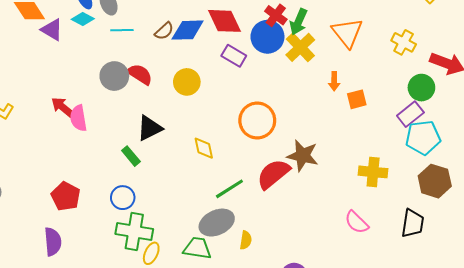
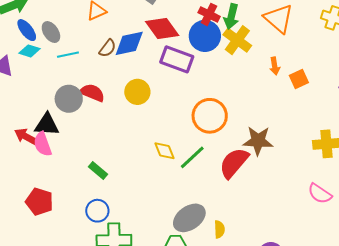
purple rectangle: (234, 56) -> (177, 59), size x1.4
black triangle: (150, 128) -> (47, 125), moved, turned 40
green line: (229, 189) -> (192, 157), moved
red pentagon: (66, 196) -> (39, 202), moved

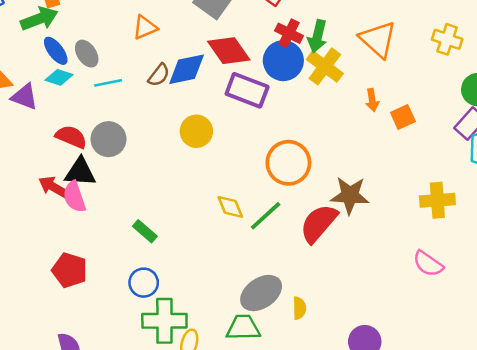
red semicircle: (92, 93) -> (71, 137), moved

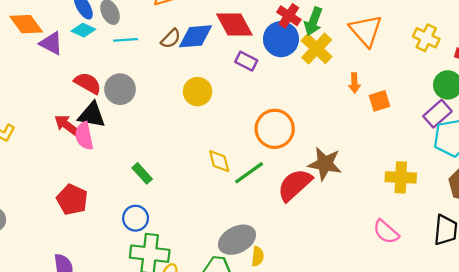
purple rectangle: (247, 90) -> (246, 61), size x0.6
yellow semicircle: (299, 308) -> (258, 256), moved

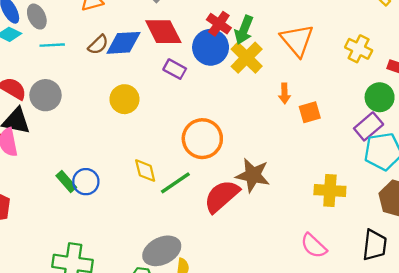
blue circle: (136, 218) -> (86, 182), moved

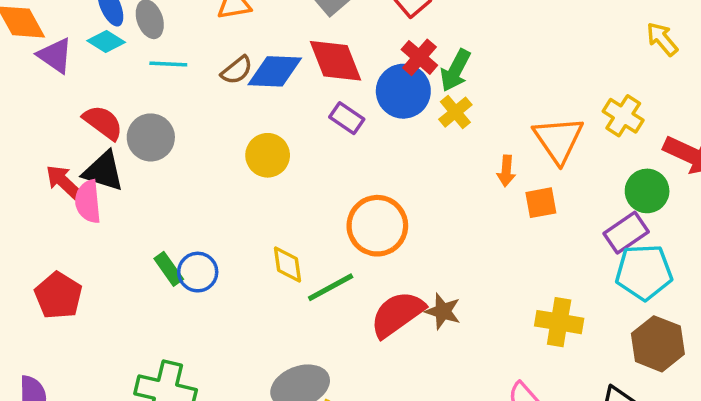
orange triangle: (297, 40) -> (558, 140), moved
yellow cross: (247, 58) -> (455, 112), size x0.7
brown star: (253, 175) -> (443, 311), moved, size x0.7

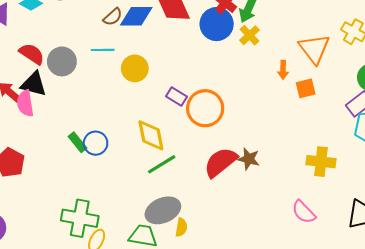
cyan line: (168, 64) -> (103, 50), moved
purple rectangle: (347, 118) -> (177, 97), moved
yellow diamond: (288, 264) -> (151, 135), size x1.4
green line: (331, 287) -> (162, 164), moved

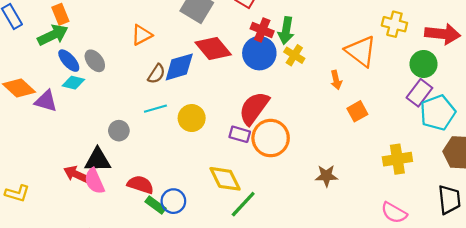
red semicircle: (32, 54) -> (140, 185), moved
gray circle: (62, 61) -> (119, 131), size x0.7
orange square: (306, 88) -> (357, 111), moved
red semicircle: (221, 162) -> (254, 108), moved

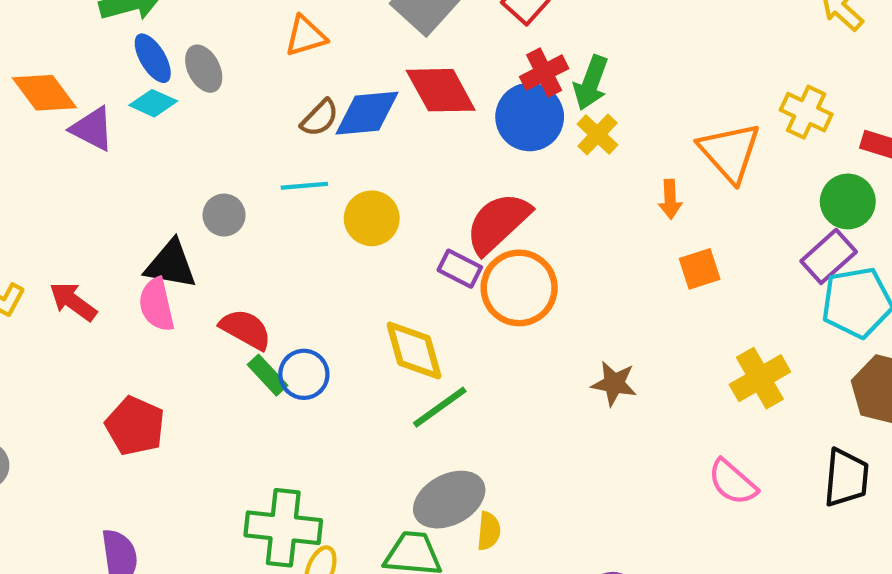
red cross: (262, 30) -> (544, 73), turned 30
yellow cross: (397, 159) -> (760, 378), turned -32
red arrow: (76, 174) -> (73, 302), moved

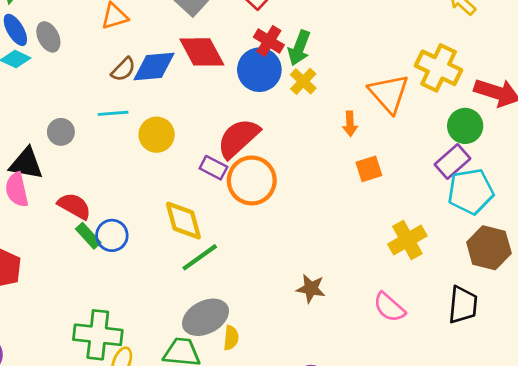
red cross: (544, 73) -> (269, 41), turned -32
yellow cross: (806, 112) -> (439, 68), size x1.4
brown star: (614, 384) -> (311, 289), moved

